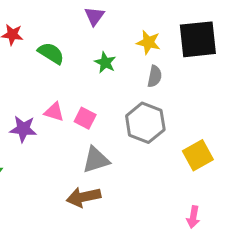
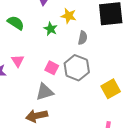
yellow star: (148, 42) -> (69, 16), moved
pink triangle: (54, 112) -> (18, 61), turned 40
pink square: (85, 118) -> (52, 68), moved

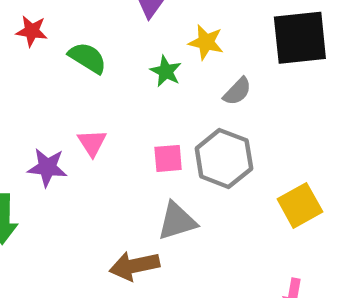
gray semicircle: (83, 38) -> (237, 91), turned 32
pink square: (52, 68) -> (168, 158), turned -32
gray triangle: (45, 92) -> (177, 221), moved

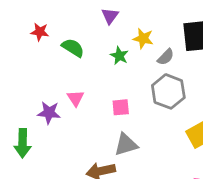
gray semicircle: (237, 91) -> (166, 57), moved
gray hexagon: (224, 158) -> (168, 91), moved

